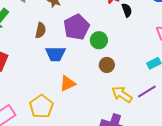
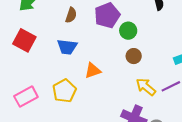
blue trapezoid: (55, 54) -> (67, 47), moved

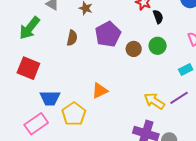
green circle: (128, 31) -> (158, 46), moved
blue trapezoid: (67, 47) -> (50, 98), moved
brown circle: (134, 56) -> (134, 49), moved

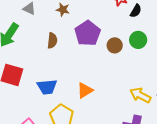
black semicircle: (158, 17) -> (136, 11), turned 56
blue trapezoid: (50, 98) -> (47, 87), moved

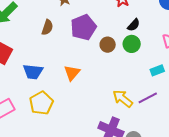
black semicircle: (136, 11) -> (134, 25), moved
orange triangle: (85, 90) -> (72, 73), moved, turned -30

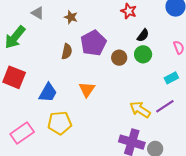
brown semicircle: (47, 27) -> (67, 51), moved
blue trapezoid: (33, 72) -> (48, 93), turned -60
yellow pentagon: (41, 103) -> (60, 123), turned 30

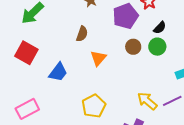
purple pentagon: (93, 43) -> (126, 16), moved
orange triangle: (87, 89) -> (98, 58), moved
yellow pentagon: (60, 123) -> (94, 106), moved, turned -30

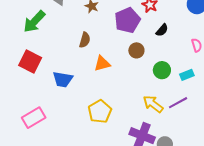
green circle: (157, 47) -> (162, 70), moved
orange triangle: (98, 58) -> (102, 63), turned 36
blue trapezoid: (58, 72) -> (63, 79), turned 65

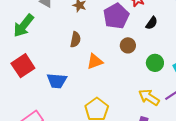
red square: (30, 61) -> (23, 66), turned 35

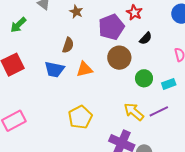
green arrow: (24, 26) -> (18, 25), size x0.7
brown circle: (128, 45) -> (119, 58), size x1.5
blue trapezoid: (57, 81) -> (54, 69), moved

